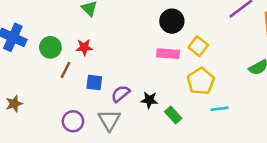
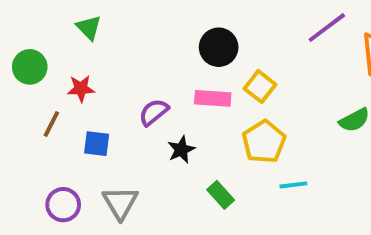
green circle: (50, 47) -> (30, 67), moved
purple semicircle: (121, 94) -> (154, 112), moved
black star: (149, 100) -> (181, 150), moved, turned -30

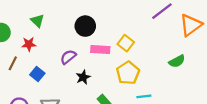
green triangle: (89, 28) -> (37, 21), moved
black circle: (219, 47) -> (85, 26), moved
blue square: (97, 144) -> (37, 74), turned 32

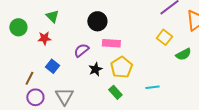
yellow square: (126, 43) -> (164, 37), moved
brown line: (13, 63) -> (29, 78), moved
yellow pentagon: (128, 73) -> (121, 67), moved

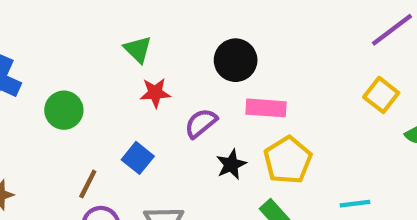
green circle: (18, 27) -> (64, 110), moved
red star: (44, 38) -> (155, 93), moved

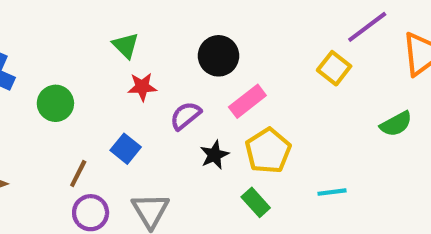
yellow square: (381, 95) -> (334, 68), moved
pink rectangle: (266, 108) -> (247, 101), turned -42

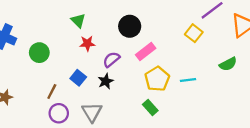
black star: (214, 155) -> (106, 81), moved
cyan line: (332, 192) -> (188, 80), moved

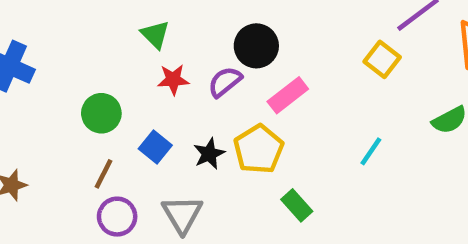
green circle: (39, 53) -> (101, 113), moved
purple semicircle: (111, 59) -> (225, 82), moved
yellow pentagon: (157, 79) -> (259, 149), moved
cyan line: (188, 80) -> (371, 151), turned -49

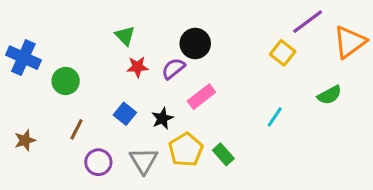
pink rectangle: (288, 95) -> (201, 97), moved
green circle: (101, 113) -> (66, 81), moved
yellow pentagon: (259, 149) -> (186, 150), moved
brown line: (104, 174) -> (77, 129), moved

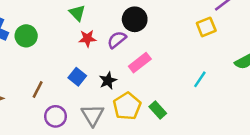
yellow square: (283, 53) -> (206, 27), turned 30
green circle: (66, 81) -> (26, 36), moved

